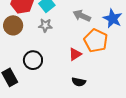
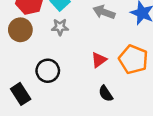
orange pentagon: (96, 41) -> (133, 59), moved
black semicircle: (79, 82) -> (106, 94), turned 48

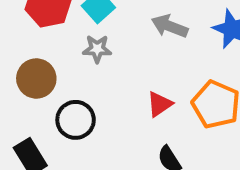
brown circle: (20, 30) -> (36, 79), moved

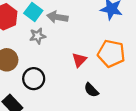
gray arrow: (170, 26) -> (57, 17), moved

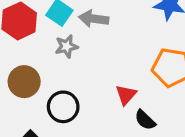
red triangle: (79, 60) -> (126, 95), moved

